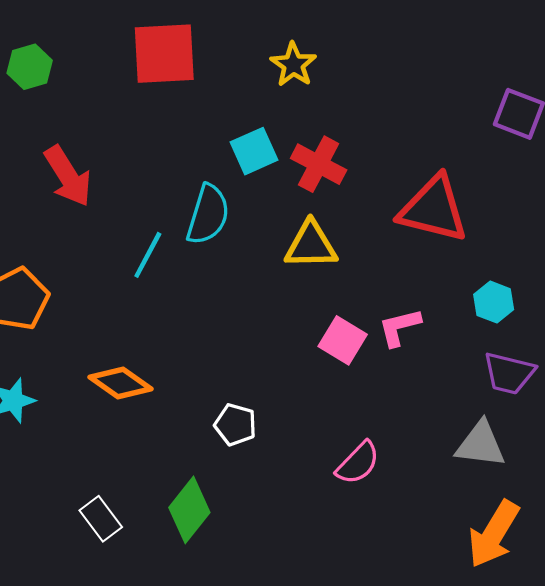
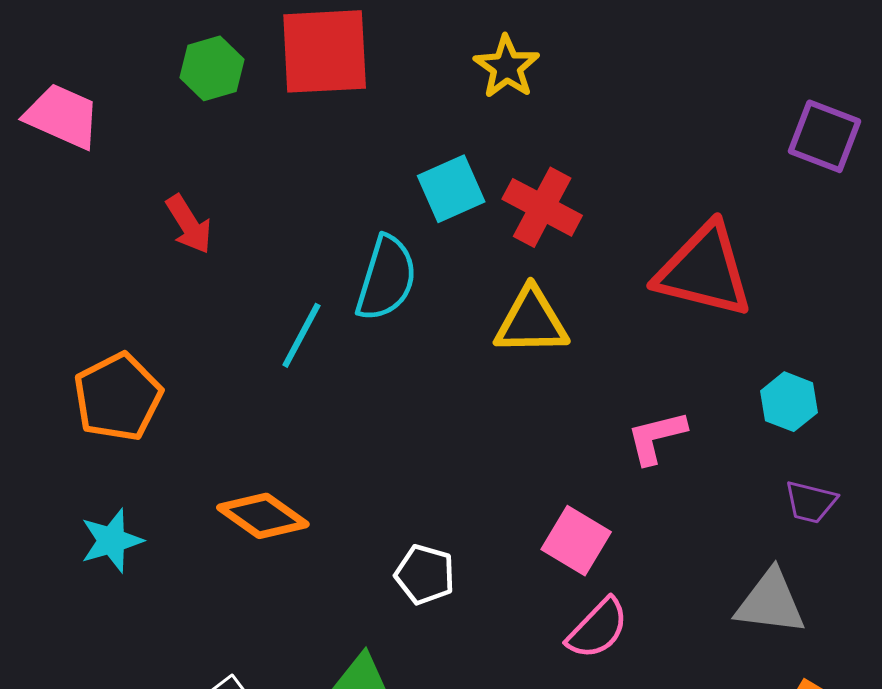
green hexagon: (30, 67) -> (212, 68), moved
red arrow: (68, 176) -> (189, 224), size x0.7
pink square: (343, 340) -> (576, 541), moved
purple trapezoid: (509, 373) -> (811, 502), size x0.7

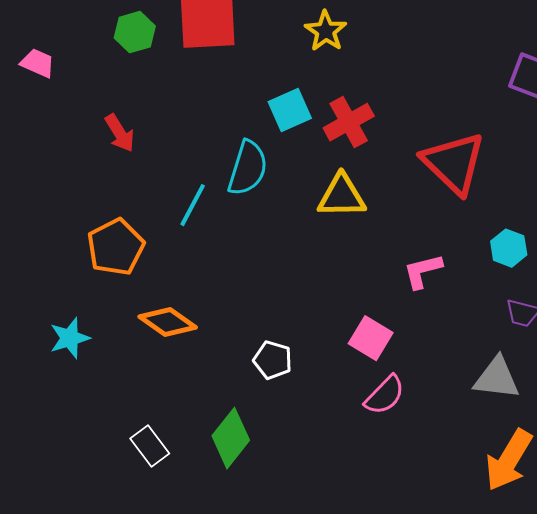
pink trapezoid: (62, 116) -> (38, 63), size x0.7
red cross: (542, 207) -> (349, 122), turned 33
red triangle: (704, 271) -> (454, 163), turned 30
orange pentagon: (118, 397) -> (116, 247), moved

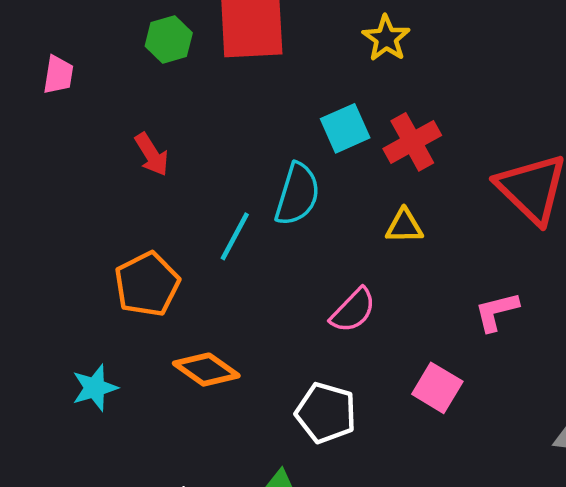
pink trapezoid: (38, 63) -> (58, 75), turned 75
yellow triangle: (342, 196) -> (404, 226), size x0.7
white pentagon: (273, 360) -> (326, 413), size x1.4
pink semicircle: (385, 395) -> (353, 310), moved

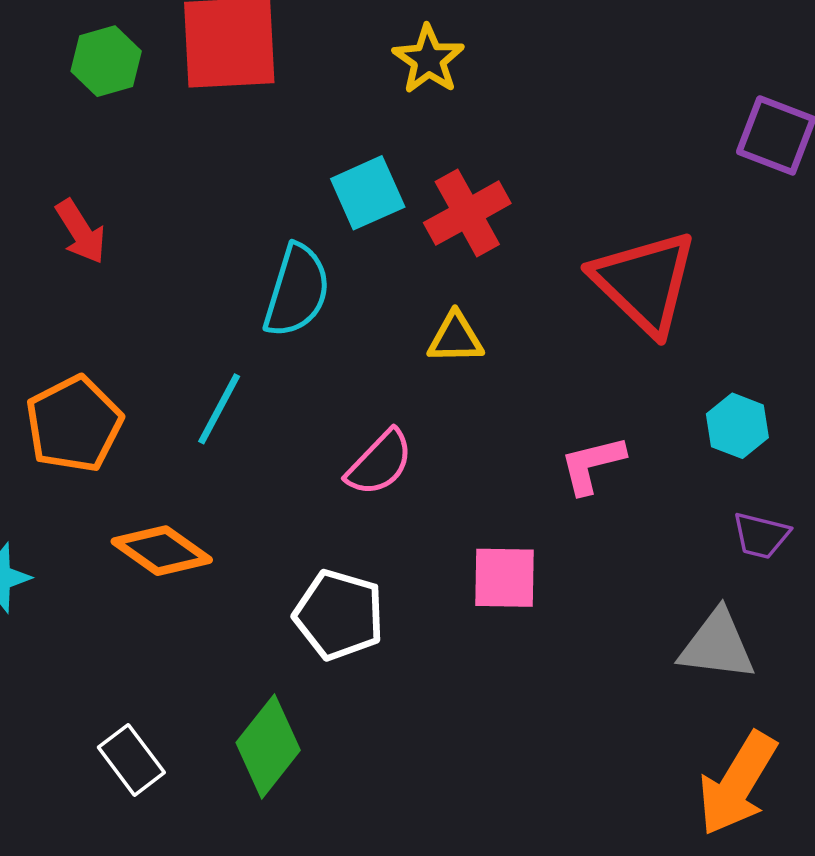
cyan line: (235, 236) -> (219, 409), moved
pink square: (437, 388) -> (504, 578), turned -30

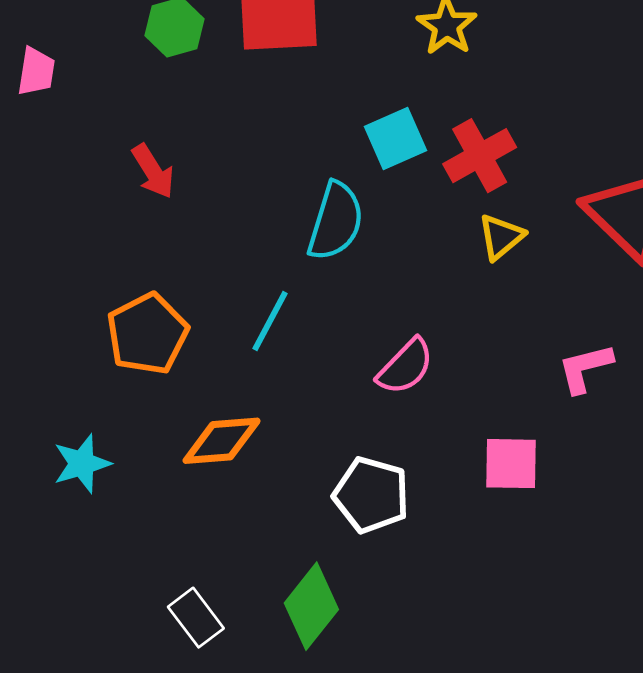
yellow triangle: (455, 338) -> (501, 237), moved, turned -39
orange diamond: (162, 551) -> (222, 441), turned -40

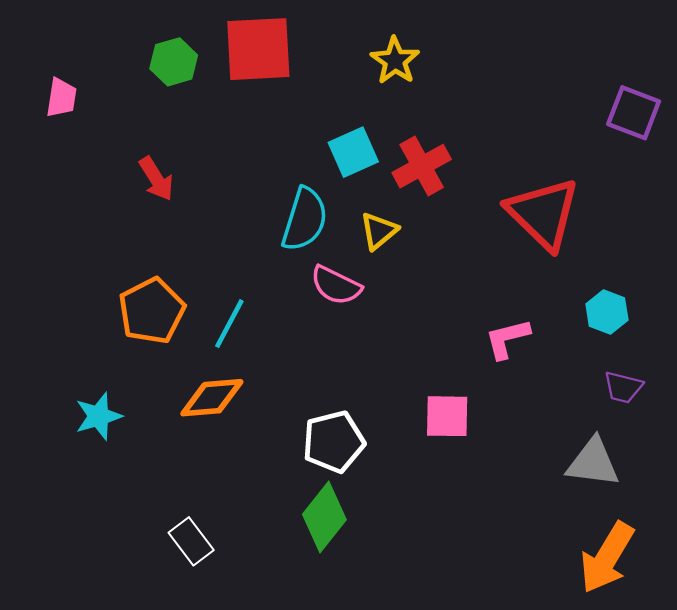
yellow triangle: (501, 237) -> (379, 231), moved
cyan line: (270, 321) -> (229, 324), moved
pink semicircle: (405, 367) -> (336, 285), moved, turned 72
white pentagon: (371, 495) -> (334, 442), turned -30
green diamond: (311, 606) -> (324, 517), moved

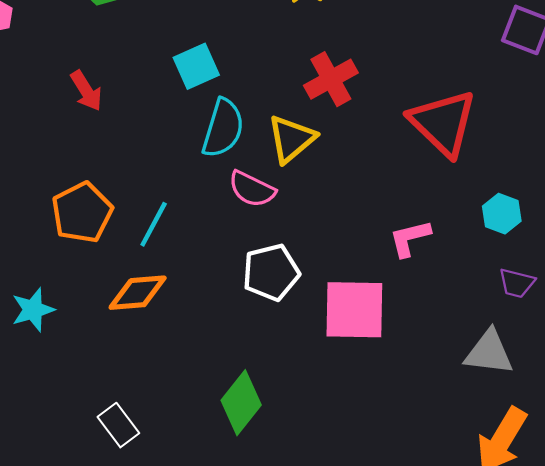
cyan square: (353, 152) -> (196, 66), moved
yellow triangle: (379, 231) -> (291, 139), size x1.4
pink square: (447, 416) -> (354, 310), size x1.5
white pentagon: (334, 442) -> (271, 272), moved

